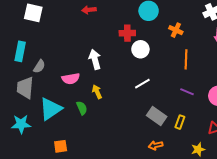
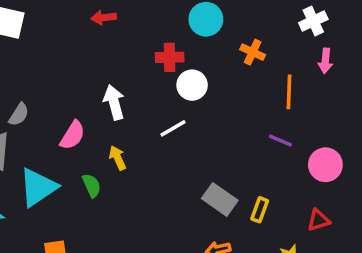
orange line: (186, 59) -> (289, 92), moved
pink semicircle: (71, 79) -> (73, 135), turned -48
white line: (142, 84) -> (173, 128), moved
purple line: (187, 92) -> (280, 140), moved

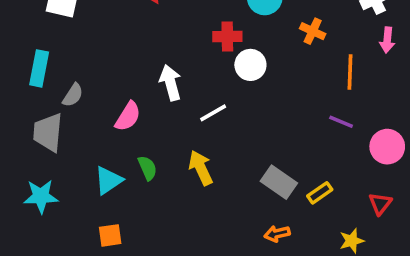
white line: (173, 128) -> (213, 113), moved
yellow arrow: (118, 158) -> (201, 168), moved, size x1.4
cyan triangle: (38, 187) -> (108, 180), moved, size x0.7
yellow rectangle: (260, 210) -> (320, 193), turned 35
red triangle: (318, 220) -> (380, 203), turned -35

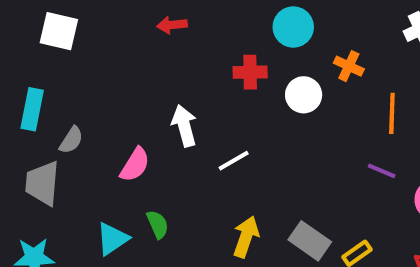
white circle: (250, 65) -> (304, 95), moved
yellow arrow: (201, 168) -> (246, 237), moved, turned 44

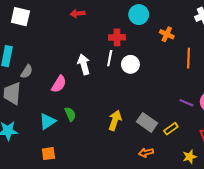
white circle: (304, 95) -> (130, 64), moved
white line: (234, 161) -> (110, 58), moved, turned -49
purple line: (382, 171) -> (186, 103), moved

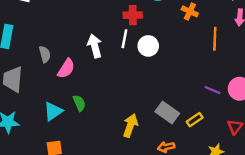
gray semicircle: (27, 72) -> (45, 54), moved, turned -48
yellow arrow: (115, 120) -> (130, 126), moved

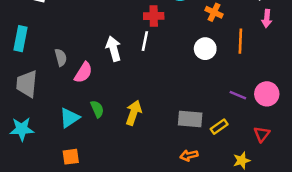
white circle: (148, 46) -> (205, 49), moved
gray rectangle: (167, 113) -> (190, 119), turned -30
yellow arrow: (130, 126) -> (134, 113), moved

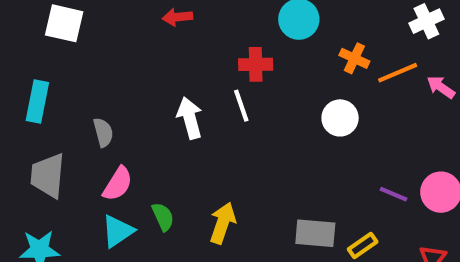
pink arrow: (267, 19) -> (441, 87), moved, turned 120
white line: (145, 41) -> (241, 106), turned -30
orange line: (240, 41) -> (398, 73), moved, turned 65
pink semicircle: (83, 73) -> (118, 184), moved

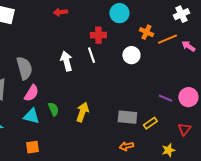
white circle: (340, 118) -> (131, 55), moved
gray semicircle: (103, 132) -> (24, 68), size x1.6
cyan triangle: (118, 231) -> (31, 116), turned 48

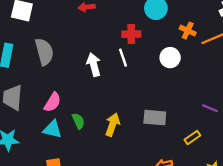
gray semicircle: (24, 68) -> (44, 52), moved
gray rectangle: (127, 117) -> (155, 118), moved

